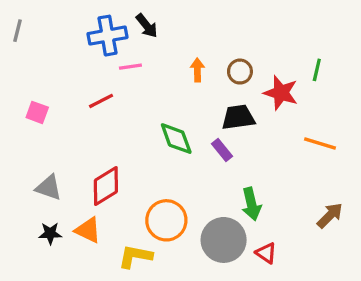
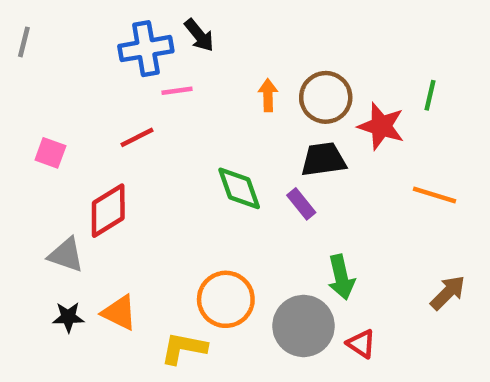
brown circle: (240, 72) -> (326, 97), size x1.5
red diamond: (106, 186) -> (108, 211), moved

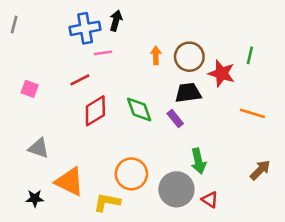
black arrow: (199, 35) -> (116, 21), turned -126
red diamond: (108, 211) -> (95, 111), moved
orange triangle: (119, 313) -> (70, 182), size x1.4
black star: (68, 317) -> (35, 198), moved

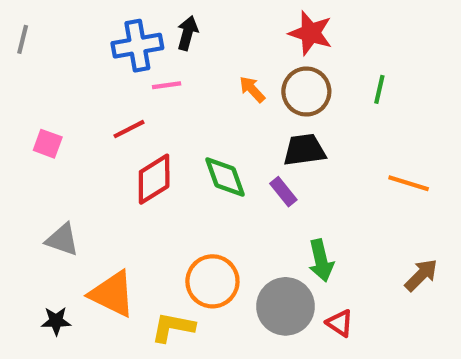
orange arrow: (156, 55) -> (252, 89), turned -42
green line: (250, 55) -> (379, 89), moved
red star: (222, 73) -> (311, 33), moved

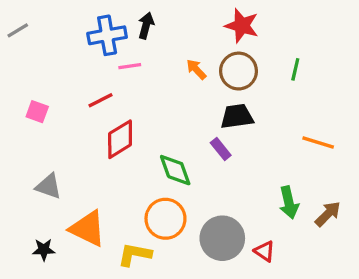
gray line: (23, 39) -> (18, 30), turned 45
green diamond: (225, 177) -> (175, 170), moved
green arrow: (321, 260) -> (289, 203), moved

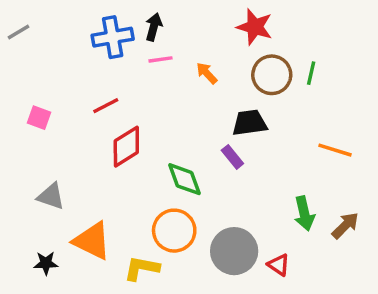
pink line: (130, 66) -> (161, 59), moved
brown circle: (239, 71) -> (272, 75), moved

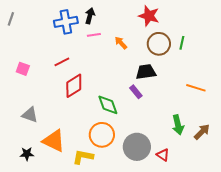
gray line: (18, 32) -> (11, 19), turned -40

